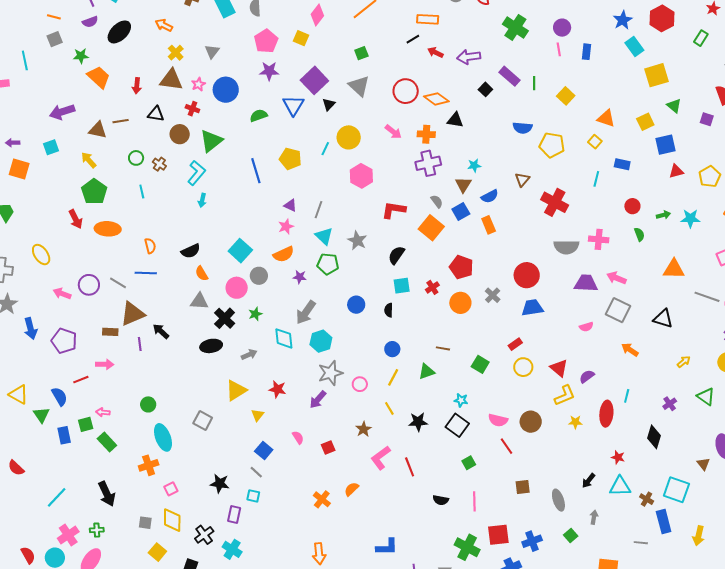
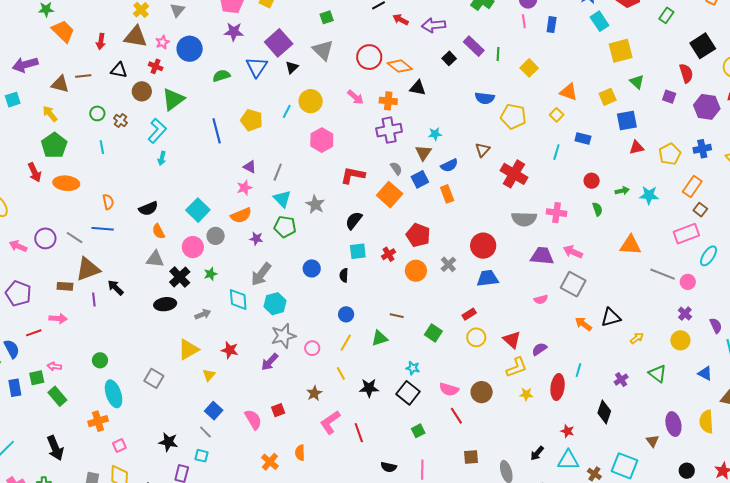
black triangle: (663, 319) -> (611, 317), moved, turned -35
pink semicircle: (298, 437) -> (253, 420), moved, size x1.5
orange semicircle: (352, 489) -> (300, 453), turned -49

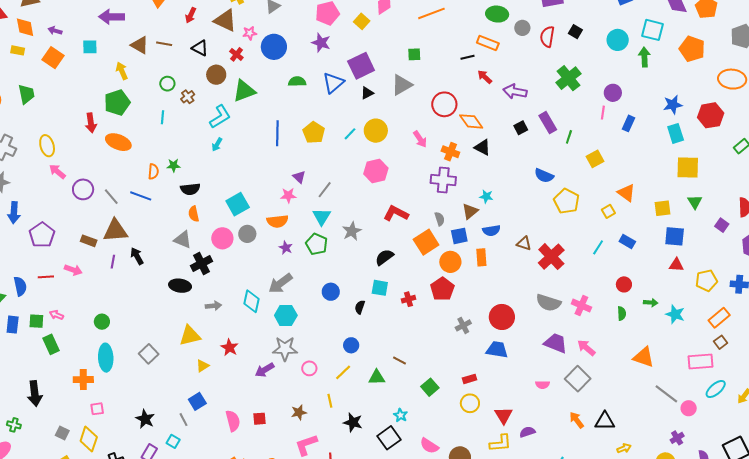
gray triangle: (323, 50) -> (402, 85), turned 30
brown triangle: (483, 150) -> (524, 243), moved, turned 49
pink arrow: (18, 246) -> (57, 172), moved
orange circle: (416, 271) -> (450, 262), moved
green star: (211, 274) -> (174, 165), moved

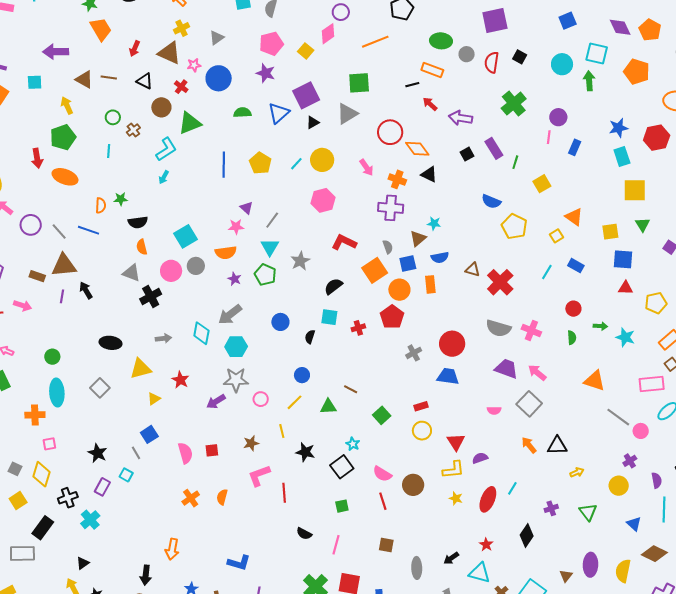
green square: (414, 54) -> (359, 83), size x1.6
black ellipse: (180, 286) -> (111, 343), moved

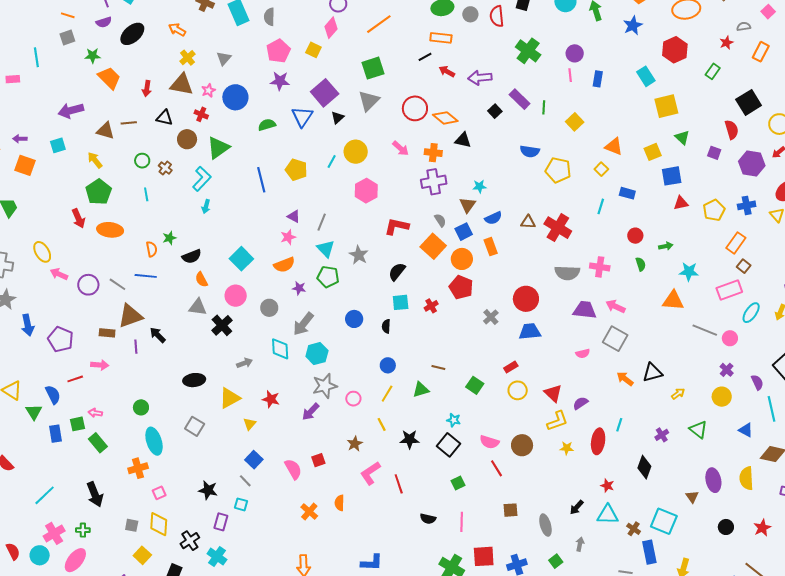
blue star: (618, 128) -> (633, 25), moved
gray circle: (196, 266) -> (269, 308), moved
cyan star: (625, 337) -> (689, 272), moved

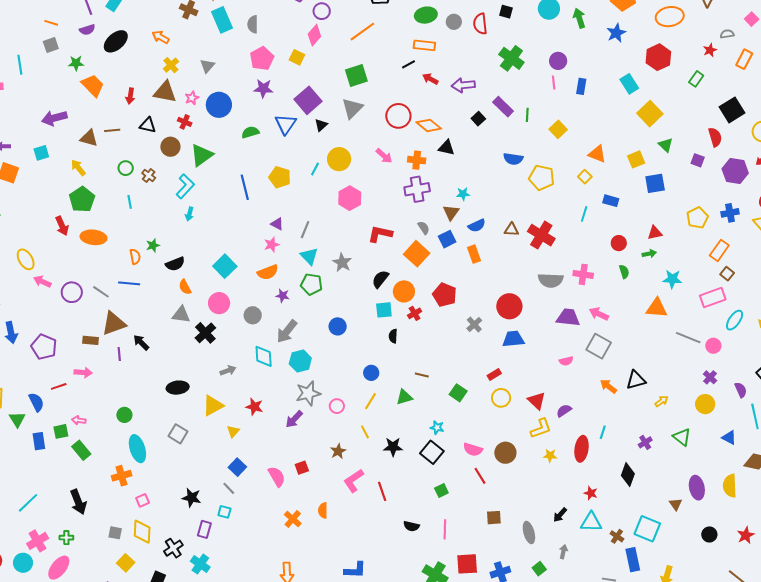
yellow square: (666, 106) -> (650, 114), turned -30
red triangle: (681, 203) -> (655, 233), moved
orange circle: (462, 259) -> (404, 291), moved
black semicircle: (386, 326) -> (393, 336), moved

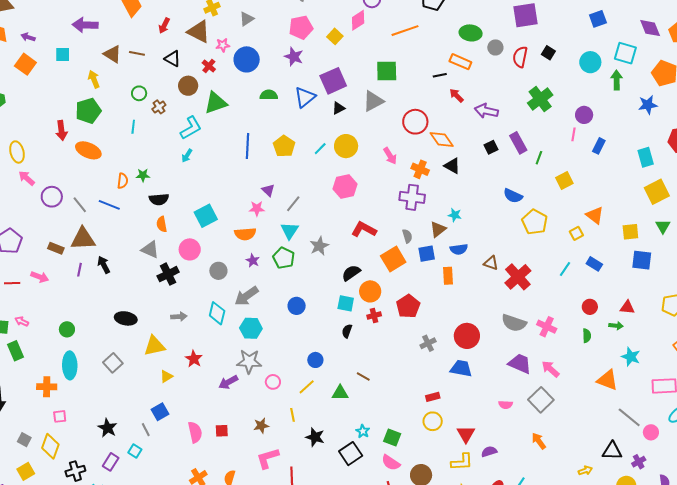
black triangle: (636, 380) -> (612, 451), moved
green square: (458, 393) -> (392, 437), moved, turned -30

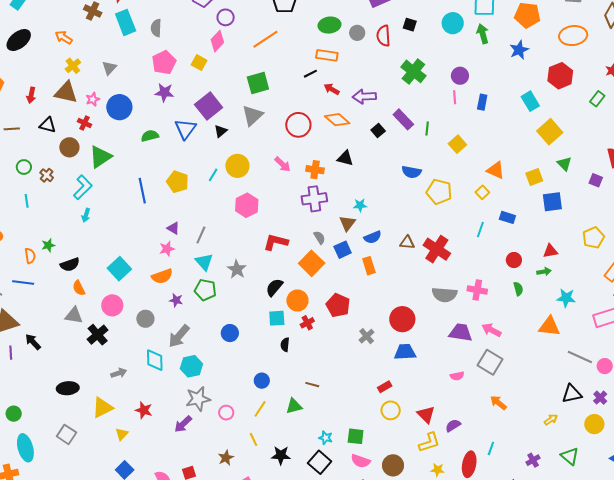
orange diamond: (442, 140) -> (337, 120), moved

